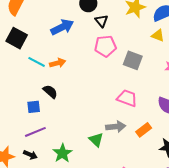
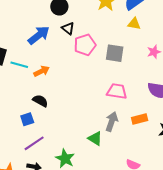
black triangle: (101, 21) -> (68, 28), moved
cyan line: (37, 62) -> (19, 65), moved
gray arrow: (116, 127) -> (112, 122), turned -54
orange rectangle: (144, 130) -> (140, 119), turned 35

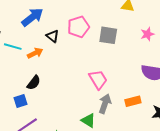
black triangle: (68, 28) -> (53, 36), moved
pink trapezoid: (117, 91) -> (98, 79), moved, turned 50
black semicircle: (40, 101) -> (34, 83), turned 98

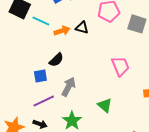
black triangle: (53, 36) -> (82, 28), moved, turned -32
gray arrow: (105, 104) -> (69, 87), moved

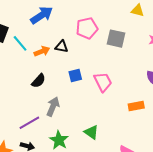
cyan line: (41, 21) -> (20, 43), turned 30
blue square: (40, 76) -> (75, 75), moved
green triangle: (105, 105) -> (91, 132), moved

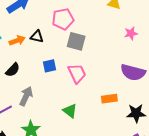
gray square: (116, 39) -> (76, 41), moved
green triangle: (91, 132) -> (70, 111), moved

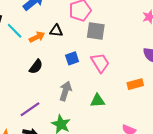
gray arrow: (26, 96) -> (65, 91), moved
green triangle: (70, 111) -> (98, 101), turned -35

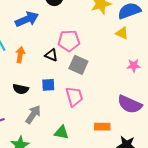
black triangle: (56, 31) -> (51, 55), moved
orange arrow: (37, 37) -> (20, 55), turned -70
black semicircle: (36, 67) -> (21, 89), moved, turned 49

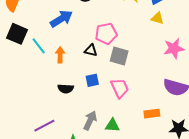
pink star: (134, 66) -> (174, 48), size x1.5
gray arrow: (33, 114) -> (90, 120), moved

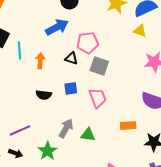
blue arrow: (61, 19) -> (57, 27), moved
cyan line: (39, 46) -> (20, 50), turned 30

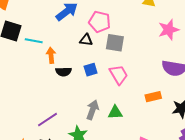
pink pentagon: (88, 43) -> (100, 22), turned 30
cyan line: (20, 50) -> (34, 41), turned -66
orange arrow: (40, 61) -> (51, 55), moved
black semicircle: (44, 95) -> (64, 72), moved

